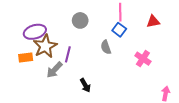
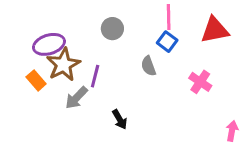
red triangle: (153, 21) -> (215, 30), size x1.5
orange rectangle: (26, 58) -> (36, 80), turned 56

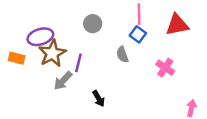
orange rectangle: (36, 80) -> (17, 58), moved, turned -35

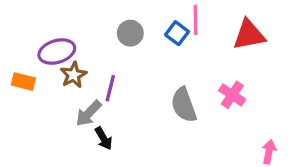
blue square: (138, 34) -> (177, 33), moved
brown star: (52, 53) -> (74, 75), size x0.7
gray semicircle: (122, 55) -> (184, 105), moved, size x1.5
black arrow: (99, 99) -> (104, 138), moved

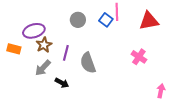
gray semicircle: (184, 105) -> (88, 63), moved
gray arrow: (89, 113) -> (43, 68), moved
black arrow: (104, 138) -> (62, 83), turned -32

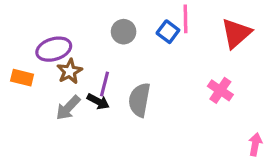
red triangle: (149, 21) -> (236, 33), turned -30
gray semicircle: (88, 63) -> (139, 100), turned 30
black arrow: (62, 83) -> (98, 101), moved

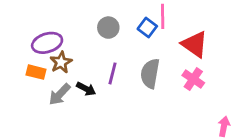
red triangle: (236, 33) -> (195, 44), moved, turned -44
orange rectangle: (22, 78) -> (36, 72), moved
purple line: (105, 84) -> (113, 73), moved
gray semicircle: (139, 100) -> (150, 73), moved

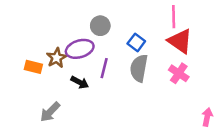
pink line: (163, 16) -> (174, 17), moved
blue square: (147, 28) -> (136, 42), moved
purple ellipse: (47, 43) -> (80, 49), moved
gray arrow: (60, 94) -> (50, 112), moved

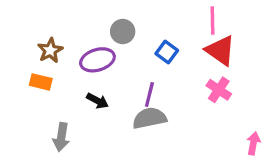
brown star: (57, 58) -> (50, 50), moved
purple line: (104, 68) -> (149, 95), moved
gray semicircle: (139, 68) -> (149, 118), moved, turned 68
gray arrow: (50, 112) -> (61, 137), turned -35

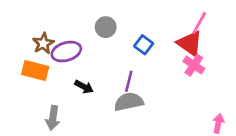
pink line: (212, 20) -> (199, 23), moved, turned 30
purple ellipse: (97, 60) -> (66, 52), moved
orange rectangle: (41, 82) -> (35, 71), size x1.4
pink cross: (219, 90) -> (194, 65), moved

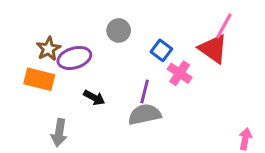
pink cross: (194, 65) -> (180, 73), moved

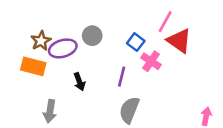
pink line: (224, 26) -> (165, 22), moved
gray circle: (119, 31) -> (92, 36), moved
black arrow: (94, 98) -> (79, 82), turned 42
gray semicircle: (145, 114) -> (129, 110), moved, turned -56

